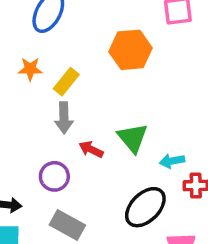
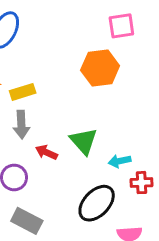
orange hexagon: (131, 50) -> (100, 68), moved
yellow rectangle: (66, 82) -> (23, 92), turned 35

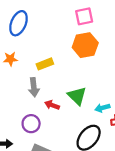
pink square: (121, 26) -> (84, 16), moved
yellow rectangle: (23, 92) -> (45, 64), moved

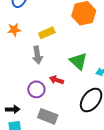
red arrow: (52, 105) -> (56, 80), moved

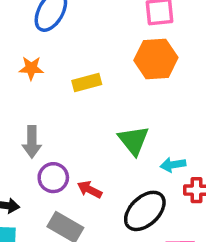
gray arrow: (37, 55) -> (32, 142), moved
red arrow: (56, 80) -> (90, 190), moved

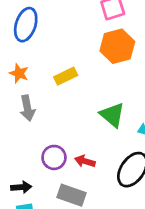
orange star: (31, 68) -> (19, 73), turned 30
gray arrow: (32, 142) -> (27, 108), moved

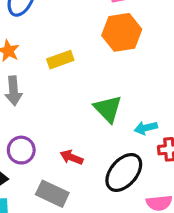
purple circle: (54, 157) -> (21, 150), moved

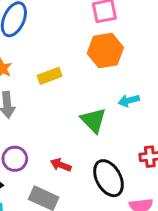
cyan arrow: (146, 128) -> (129, 101), moved
black ellipse: (124, 172) -> (108, 178), turned -69

